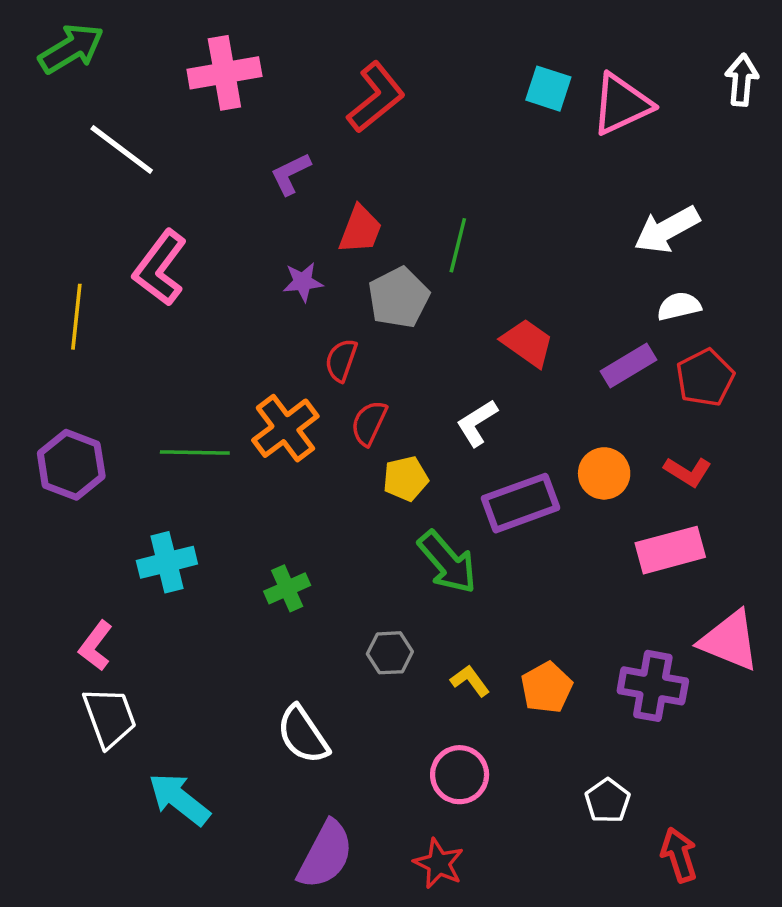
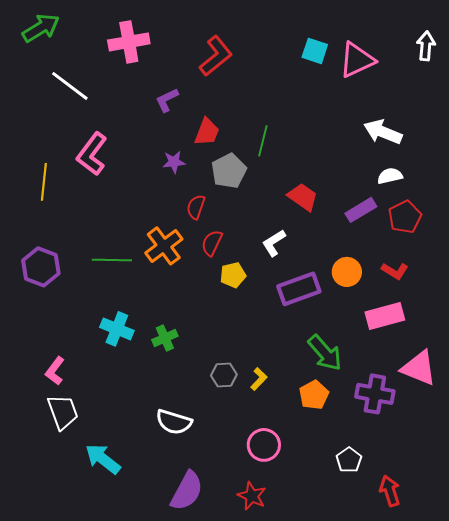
white arrow: (667, 230) -> (383, 132), turned 51
cyan cross: (167, 562) -> (117, 329), moved, turned 36
green arrow: (447, 562) -> (325, 353), moved
yellow L-shape: (470, 681) -> (259, 379), moved, turned 80
white semicircle: (303, 735) -> (174, 422), turned -39

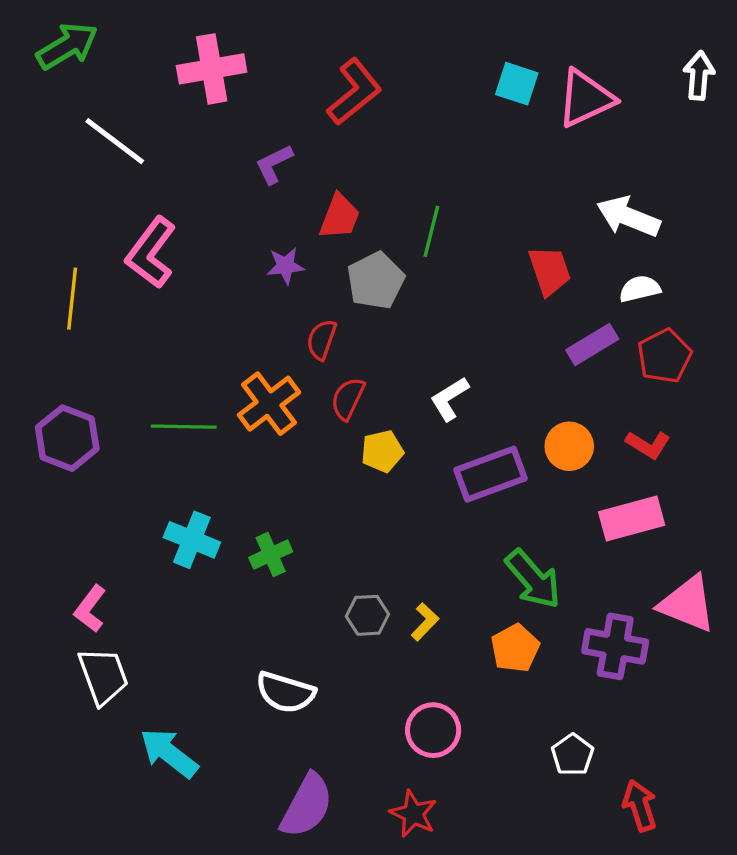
red trapezoid: (303, 197) -> (550, 271), moved, turned 36

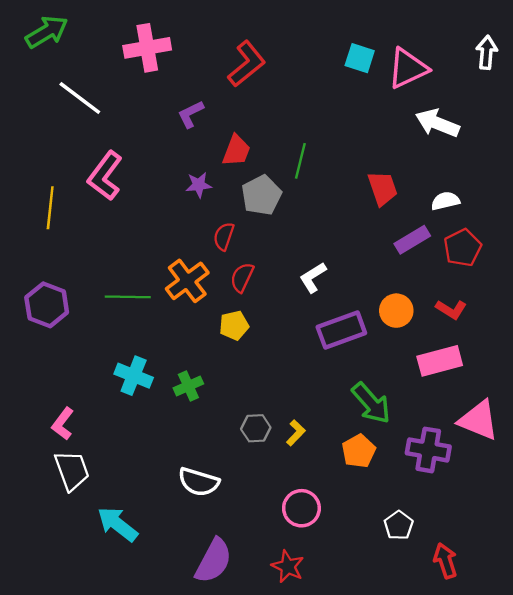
white arrow: (628, 217) -> (437, 123), moved
yellow pentagon: (382, 451) -> (234, 325), moved

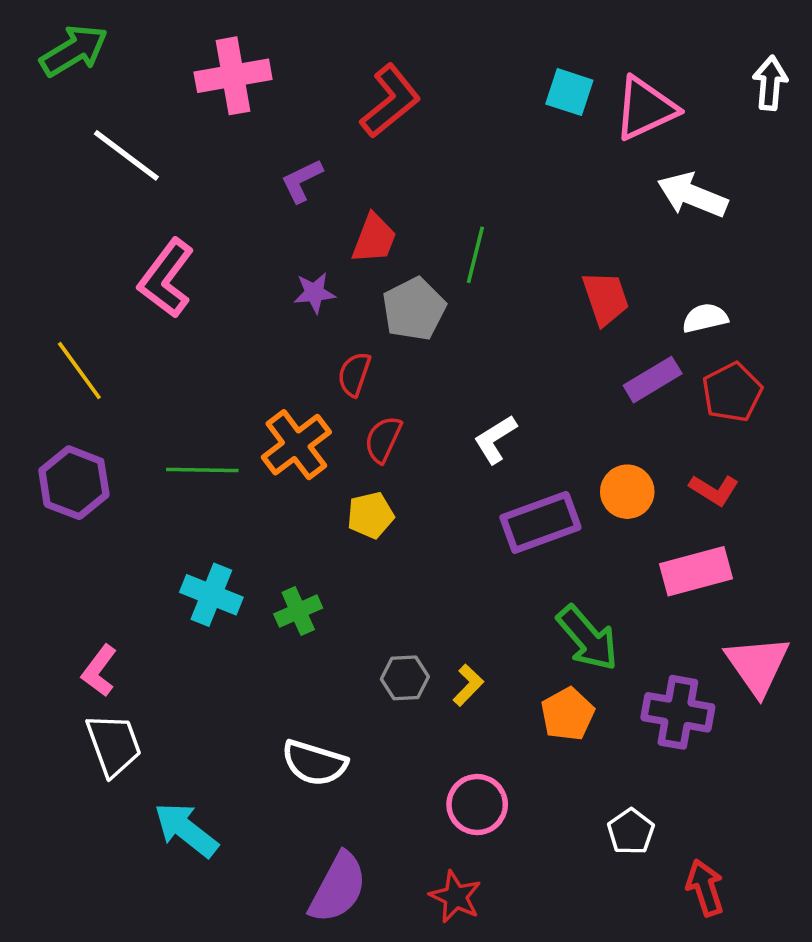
yellow line: (50, 208) -> (79, 371), moved, turned -42
pink triangle: (479, 420) -> (757, 665), turned 33

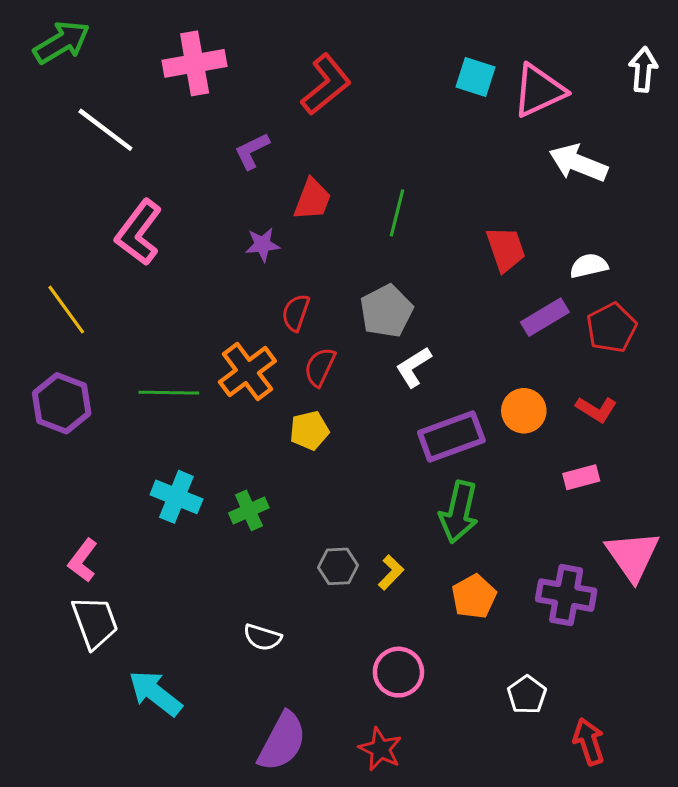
gray pentagon: (414, 309) -> (386, 311), moved
pink rectangle: (696, 571) -> (581, 477), size x0.6
green arrow: (587, 638) -> (459, 512), moved, turned 54
white semicircle: (314, 763) -> (263, 637), size x0.7

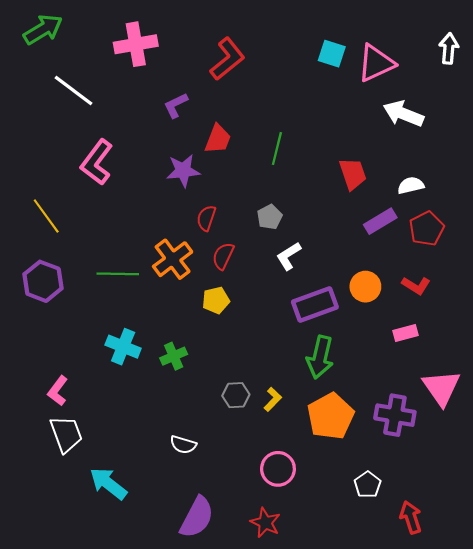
purple star: (263, 245) -> (183, 171), size x1.4
gray pentagon: (386, 311) -> (270, 217), size x0.7
orange pentagon: (474, 597) -> (331, 416), size x1.5

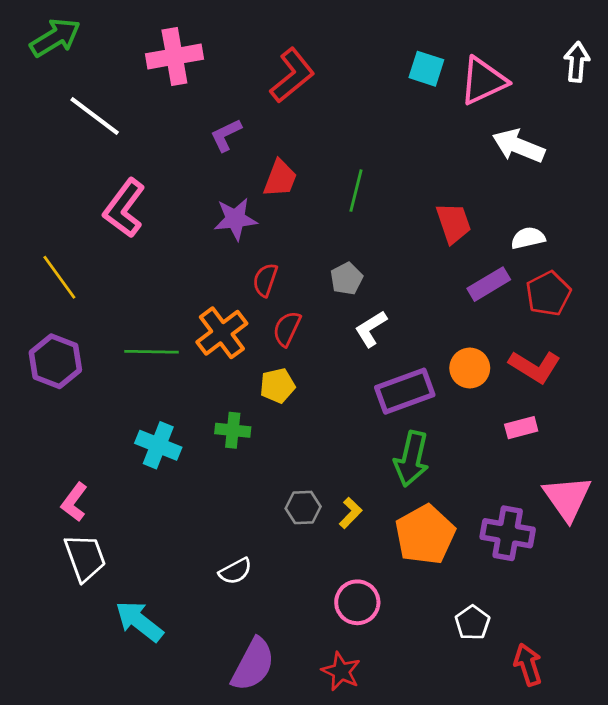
red L-shape: (416, 286) -> (535, 367), size x1.4
green cross: (174, 356) -> (233, 430), moved, turned 30
white semicircle: (183, 445) -> (235, 571), turned -45

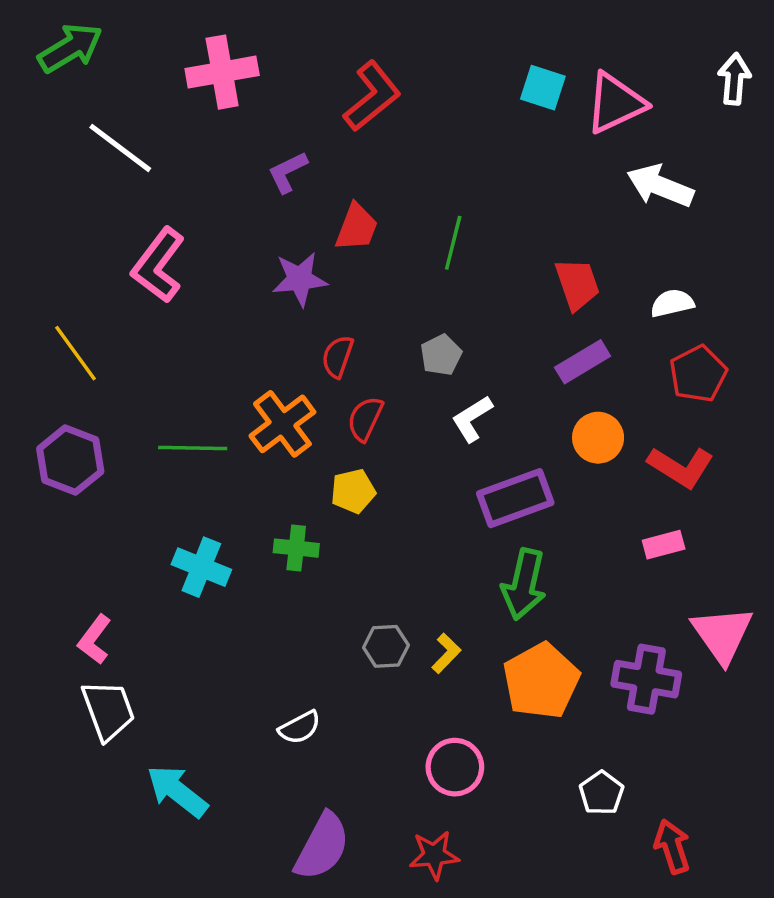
purple rectangle: (489, 284) -> (583, 362), moved
orange circle: (470, 368) -> (598, 438), moved
red star: (341, 671) -> (434, 855), turned -30

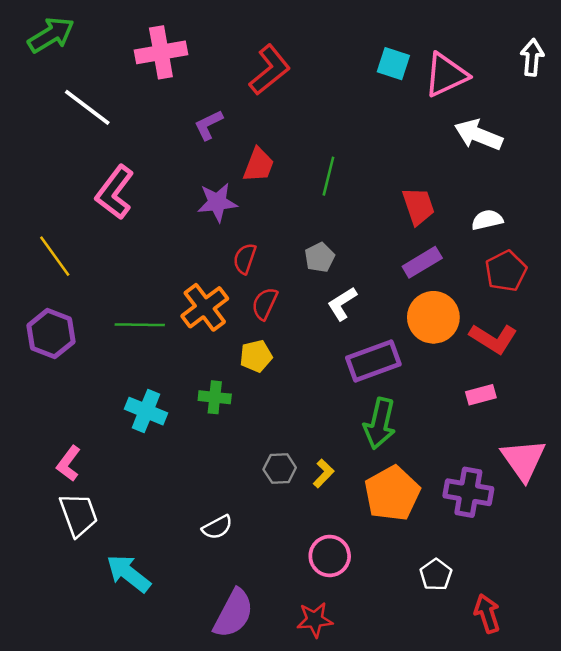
orange circle: (598, 438) -> (433, 317), size x1.4

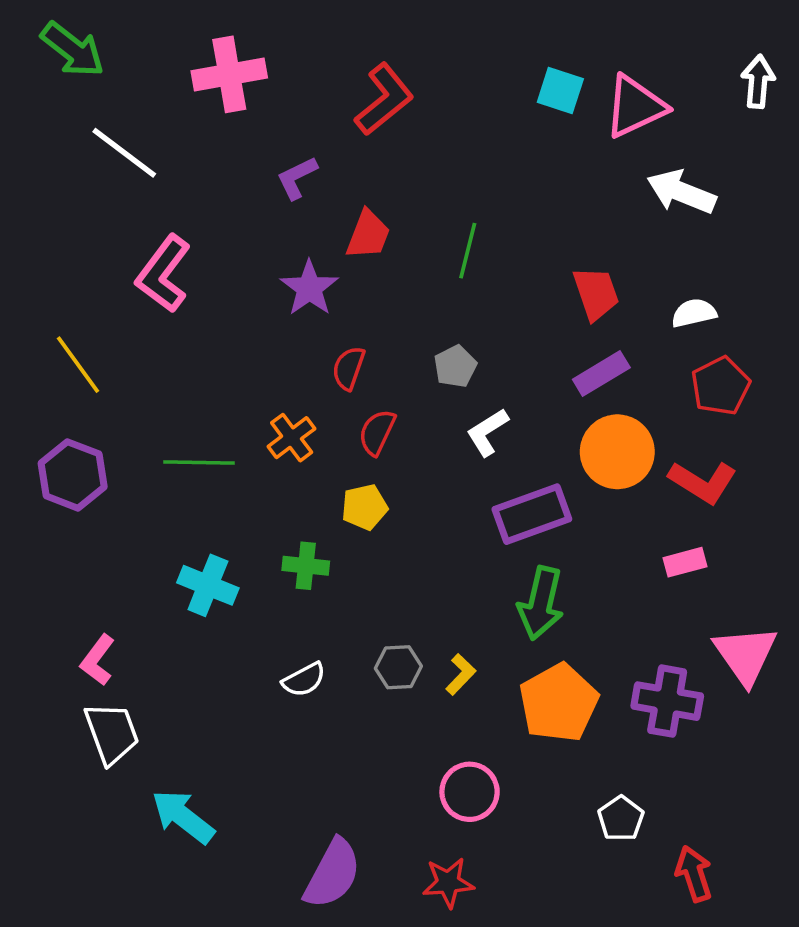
green arrow: (51, 35) -> (73, 50), turned 69
purple star: (217, 202) -> (309, 288), turned -30
orange cross: (205, 307) -> (292, 438), size x0.7
white semicircle: (217, 527) -> (304, 680), moved

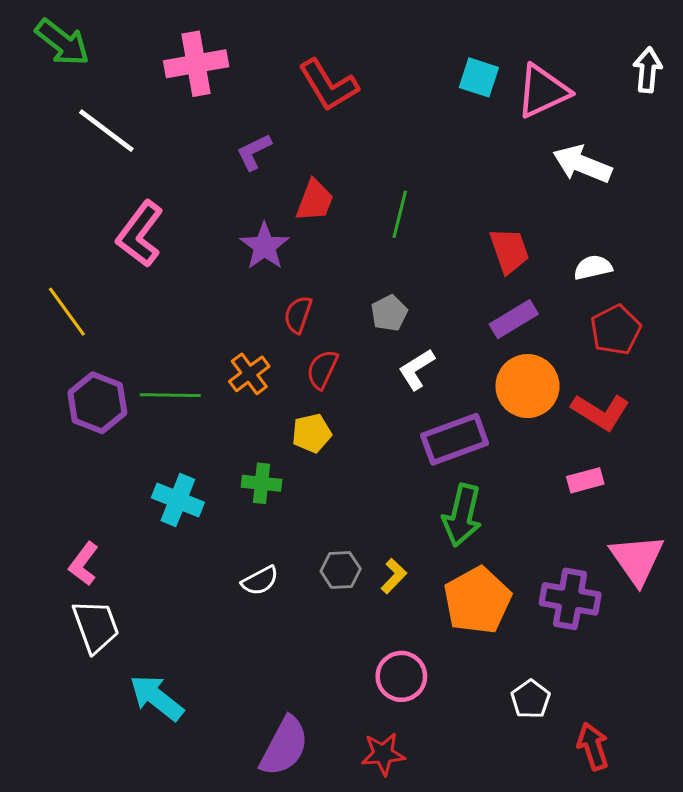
red L-shape: (384, 99) -> (328, 85), turned 98
purple hexagon: (73, 475) -> (97, 403), moved

